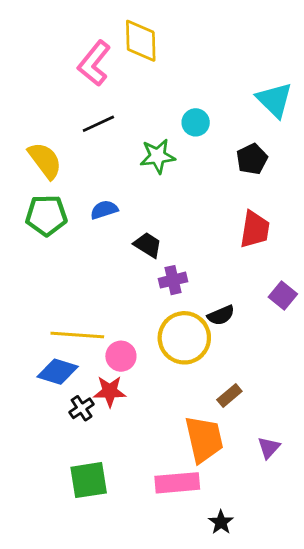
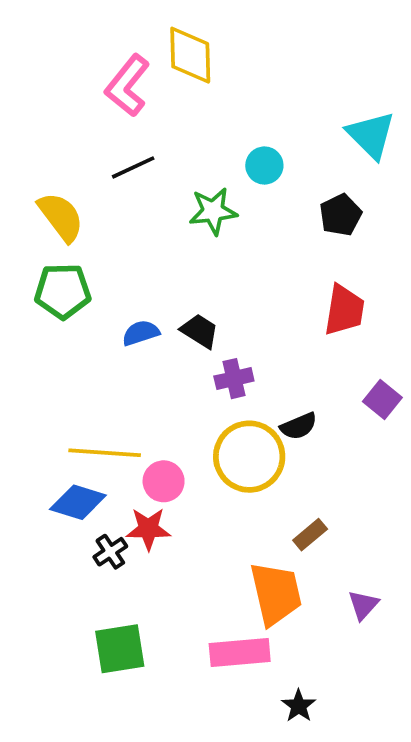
blue semicircle: (104, 210) -> (141, 333), moved

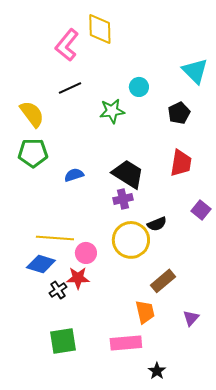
black trapezoid: (200, 331) -> (128, 174), moved, size x1.6
brown rectangle: (310, 535) -> (163, 281), size x1.4
orange trapezoid: (276, 594) -> (145, 312), size x0.7

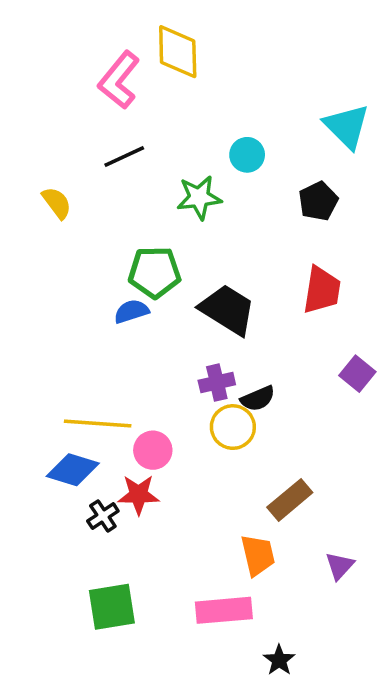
yellow semicircle: (32, 114) -> (57, 203), size x0.7
green pentagon: (33, 153) -> (155, 272), moved
purple cross: (123, 199) -> (217, 383), moved
black semicircle: (157, 224) -> (258, 399), moved
yellow circle: (131, 240) -> (233, 427), size x0.7

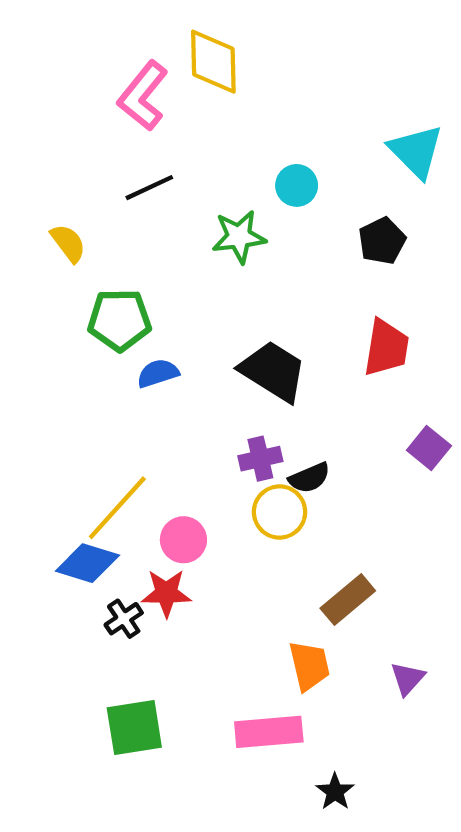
green pentagon: (155, 272) -> (119, 320), moved
yellow line: (98, 423) -> (117, 508), turned -52

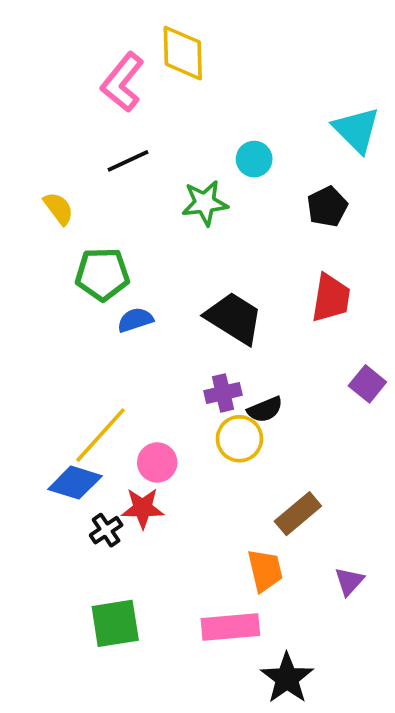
black star: (335, 792) -> (287, 678), size x1.6

